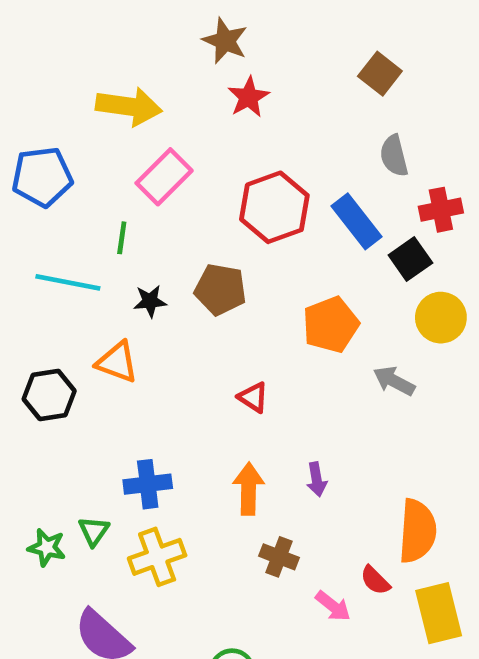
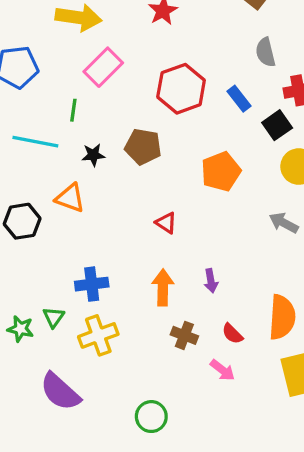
blue rectangle: (356, 221) -> (239, 99), size x0.7
gray arrow: (394, 381) -> (284, 223), moved
red semicircle: (375, 580) -> (232, 334), moved

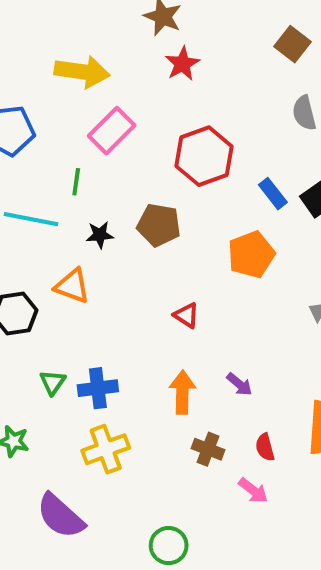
blue rectangle: (239, 99) -> (273, 194), moved
purple arrow: (211, 281) -> (239, 384), turned -40
green triangle: (54, 317) -> (53, 382), moved
red semicircle: (232, 334) -> (265, 447), turned 30

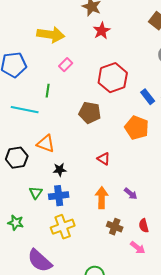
pink rectangle: (112, 131) -> (66, 65), size x0.6
black star: (100, 235) -> (60, 170), moved
orange pentagon: (251, 255) -> (137, 128), turned -30

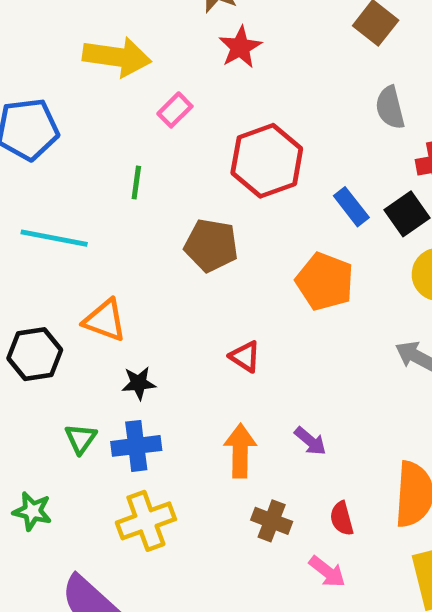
pink rectangle: (66, 65) -> (175, 110), moved
green line: (48, 91) -> (136, 182), moved

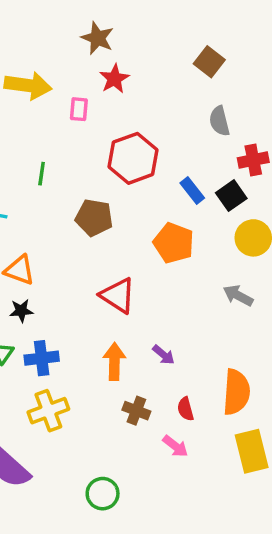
pink rectangle: (175, 110) -> (79, 109), moved, turned -40
red triangle: (245, 357) -> (118, 295), size x1.6
black star: (139, 383) -> (21, 311), moved

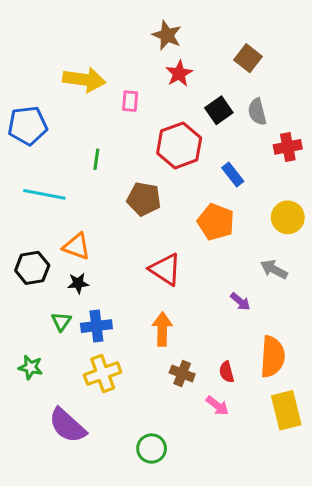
brown star: (97, 38) -> (167, 35), moved
red star: (114, 79) -> (179, 73), moved
black square: (231, 196) -> (219, 110), moved
purple arrow: (164, 355) -> (240, 302), moved

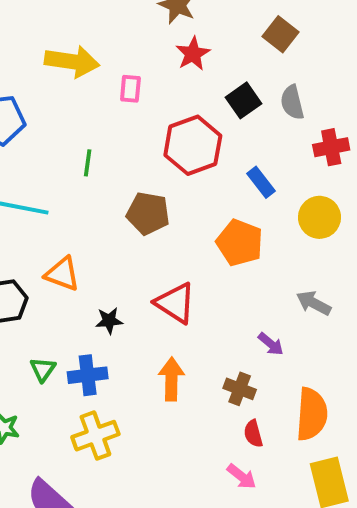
yellow circle: (288, 217) -> (319, 217), moved
black star: (78, 283) -> (109, 321), moved
brown cross: (182, 373) -> (240, 389), moved

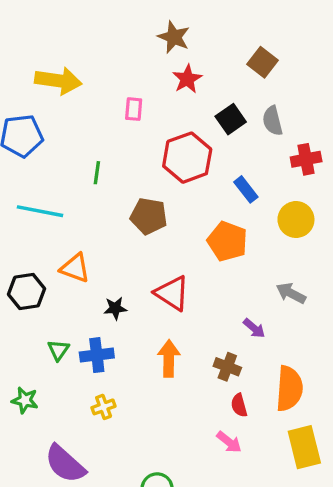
yellow arrow: (72, 61) -> (58, 81), moved
yellow cross: (95, 436) -> (104, 407), size x0.6

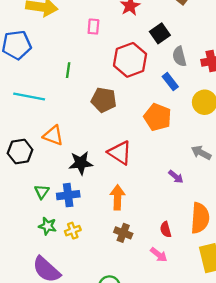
gray semicircle: (273, 121) -> (179, 56), moved
black star: (115, 308) -> (81, 163), size x1.5
brown cross: (227, 367) -> (123, 233), moved
green star: (25, 400) -> (48, 226), moved

